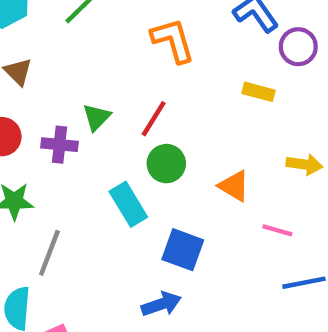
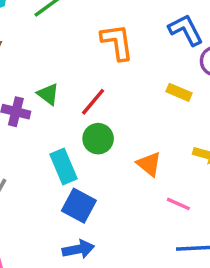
green triangle: (96, 117) -> (48, 94), turned -45
blue square: (183, 250) -> (79, 206), moved

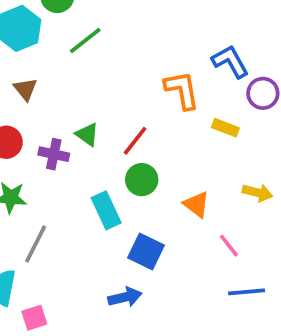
orange L-shape: (117, 42) -> (182, 90), moved
pink line: (178, 204) -> (229, 246), turned 30
blue square: (79, 206) -> (146, 251), moved

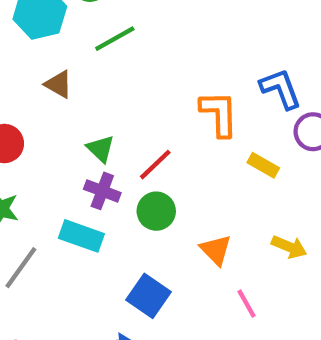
brown triangle: (25, 89) -> (59, 84), moved, turned -30
purple cross: (54, 154) -> (102, 191), moved
cyan rectangle: (106, 210) -> (81, 236), moved, turned -54

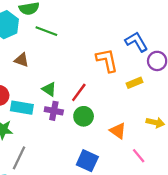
green line: (115, 39) -> (46, 31), turned 60
yellow rectangle: (263, 165) -> (135, 83), turned -42
cyan rectangle: (81, 236) -> (22, 108), moved

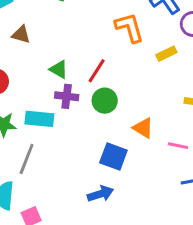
cyan rectangle: (22, 108) -> (39, 119), moved
orange triangle: (118, 131) -> (143, 128), moved
pink line: (139, 156) -> (178, 146), turned -35

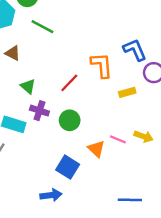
green triangle: (59, 69) -> (28, 86), moved
red line: (97, 71) -> (69, 83), moved
pink line: (178, 146) -> (118, 139), moved

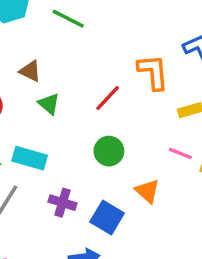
brown triangle: (13, 53) -> (30, 71), moved
purple cross: (39, 111) -> (63, 203), moved
pink line: (118, 139) -> (180, 153), moved

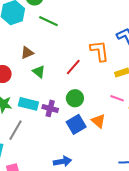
brown triangle: (30, 71) -> (27, 53), turned -48
purple cross: (63, 203) -> (50, 108), moved
blue square: (107, 217) -> (76, 124), moved, turned 30

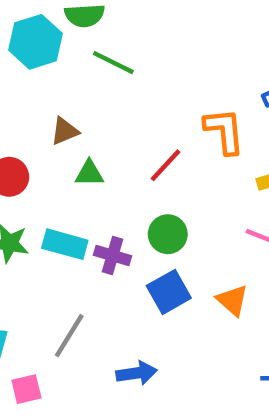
green triangle: (39, 72) -> (89, 173), turned -40
orange triangle: (98, 121) -> (232, 300), moved
gray line: (16, 130) -> (69, 336), moved

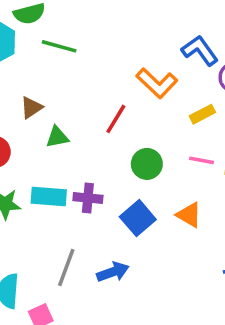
orange L-shape: (224, 131) -> (157, 83), turned 150
green circle: (168, 234) -> (147, 164), moved
blue arrow: (137, 373) -> (113, 272), moved

